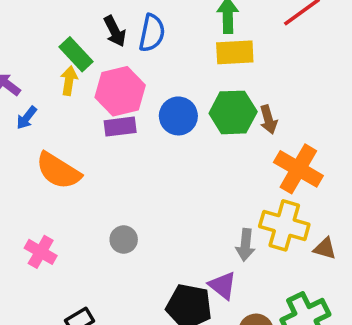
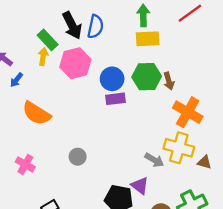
black arrow: (115, 31) -> (72, 25), size x1.4
purple rectangle: (120, 127) -> (115, 99), moved
gray arrow: (245, 245) -> (154, 160), turned -66

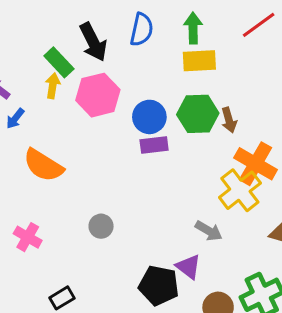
blue semicircle: (95, 27) -> (142, 30), moved
yellow cross: (179, 148) -> (240, 190), moved, turned 36

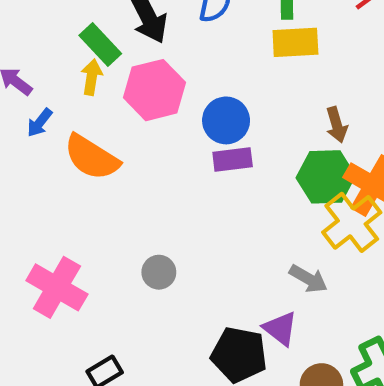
green hexagon: (198, 114) -> (326, 177), moved
orange semicircle: (43, 165) -> (92, 157), moved
pink cross: (28, 237) -> (57, 287), size x1.5

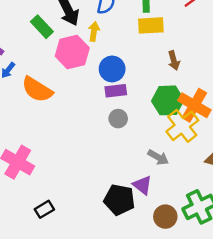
yellow arrow: (92, 77) -> (94, 31), moved
brown arrow: (337, 125) -> (174, 61), moved
gray circle: (159, 272) -> (118, 119), moved

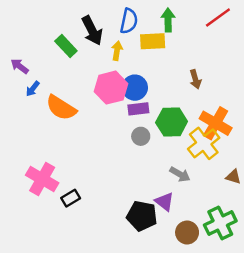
yellow rectangle: (151, 25) -> (153, 41), moved
pink hexagon: (72, 52) -> (111, 88), moved
green hexagon: (168, 100) -> (172, 122), moved
black rectangle: (44, 209) -> (71, 198), moved

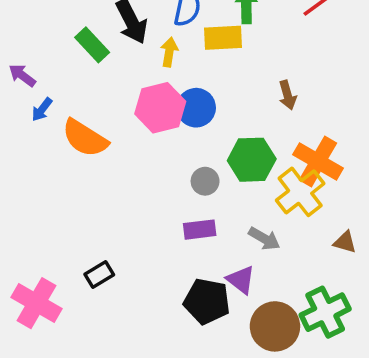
purple rectangle: (138, 109) -> (200, 230), moved
pink cross: (42, 179) -> (37, 303), moved
brown circle: (187, 232) -> (275, 326), size x1.4

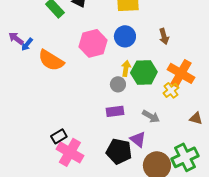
yellow arrow: (169, 52) -> (126, 68), moved
purple arrow: (22, 75) -> (16, 38), moved
blue circle: (196, 108) -> (125, 36), moved
yellow cross: (300, 192) -> (171, 90), size x0.6
pink cross: (37, 303) -> (70, 152), moved

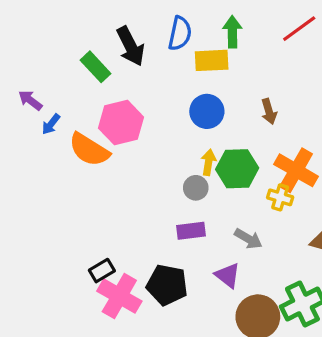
purple arrow: (16, 38) -> (30, 100), moved
pink hexagon: (93, 43) -> (121, 123), moved
yellow cross: (171, 90) -> (280, 197), turned -35
black pentagon: (119, 151) -> (167, 285), moved

